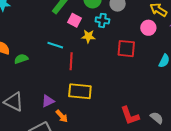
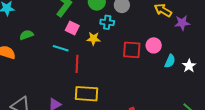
pink square: (74, 20) -> (72, 28), moved
pink circle: (148, 28) -> (154, 45), moved
green semicircle: (21, 59) -> (26, 35), moved

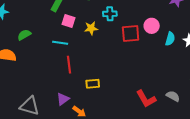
cyan cross: (107, 22) -> (110, 14), moved
red line: (77, 64) -> (69, 65), moved
yellow rectangle: (87, 94) -> (93, 84), size x0.6

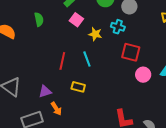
pink circle: (152, 26) -> (143, 75), moved
green semicircle: (24, 35) -> (39, 19), moved, turned 88
cyan line: (60, 43) -> (87, 59), moved, turned 42

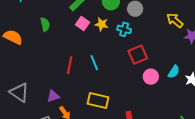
yellow star: (95, 34) -> (102, 24), moved
red square: (131, 52) -> (138, 55), turned -36
yellow rectangle: (78, 87) -> (98, 100), moved, size x1.5

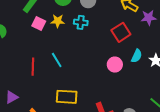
red square: (138, 55) -> (121, 32), moved
purple triangle: (53, 96) -> (12, 97), moved

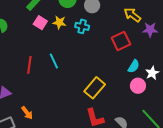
pink circle: (115, 65) -> (138, 86), moved
yellow rectangle: (67, 97) -> (95, 88), moved, turned -60

